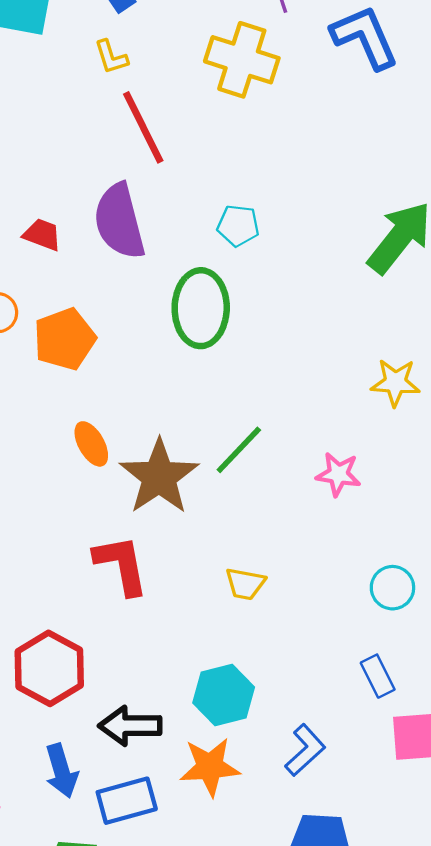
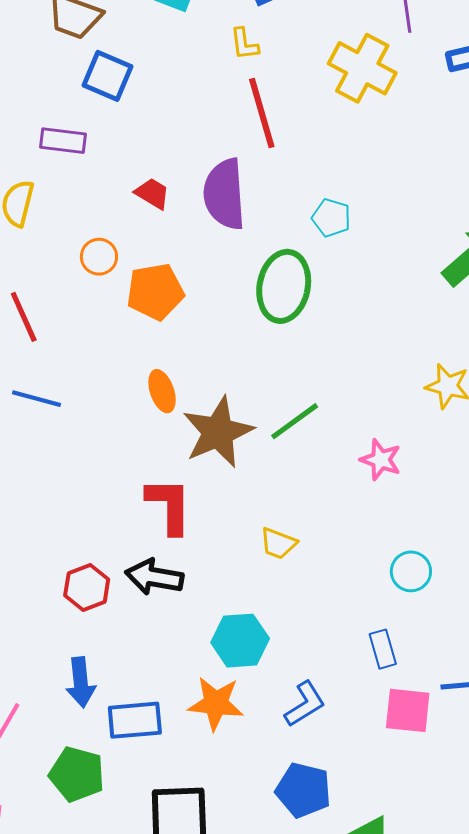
red hexagon: (49, 668) -> (87, 587), size x0.7
black arrow: (130, 726) -> (154, 577), moved

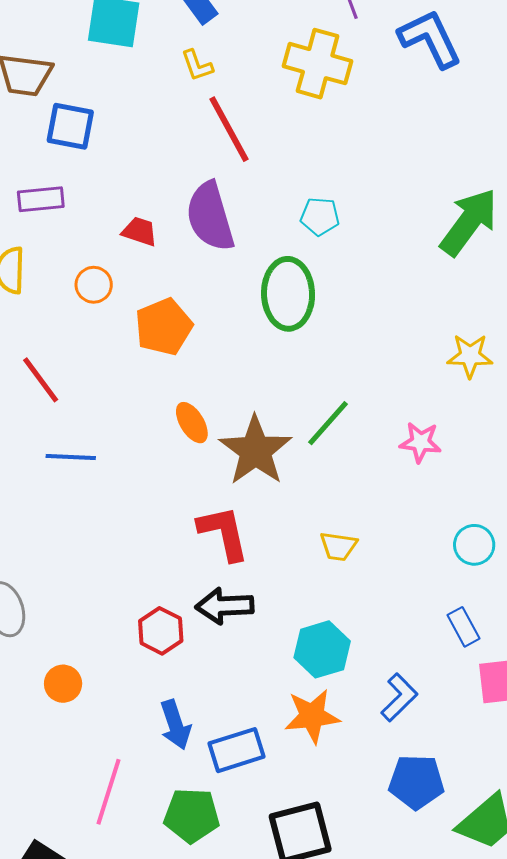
orange circle: (99, 257) -> (94, 285), moved

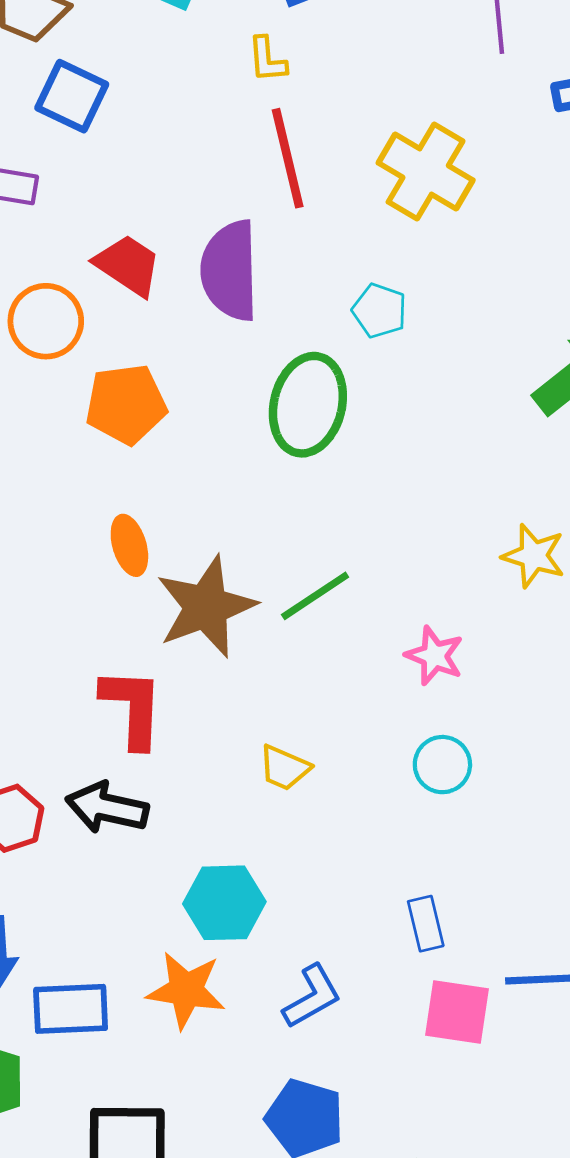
yellow cross: (318, 64) -> (426, 172), moved
red trapezoid: (140, 231) -> (128, 265), size x1.4
orange circle: (94, 285) -> (46, 321), size x1.4
cyan circle: (474, 545) -> (442, 765), moved

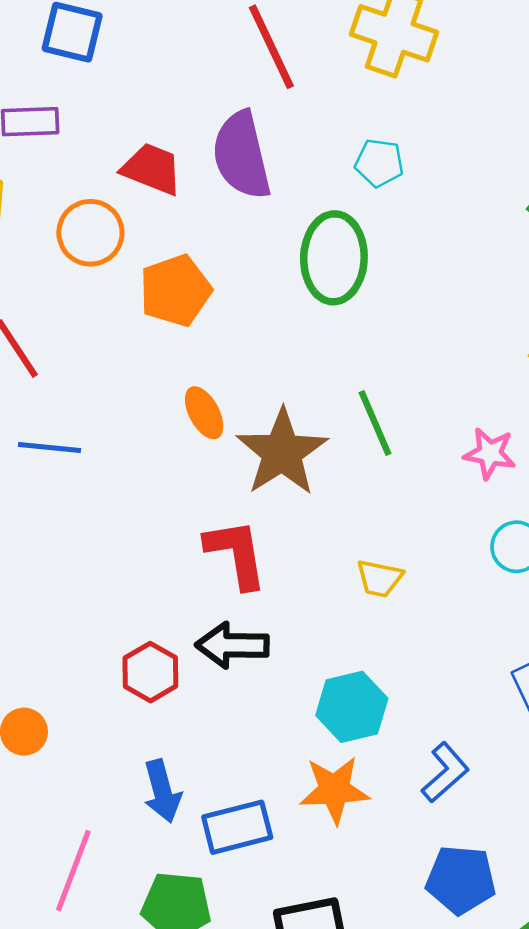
green line: (315, 596) -> (375, 423), turned -68

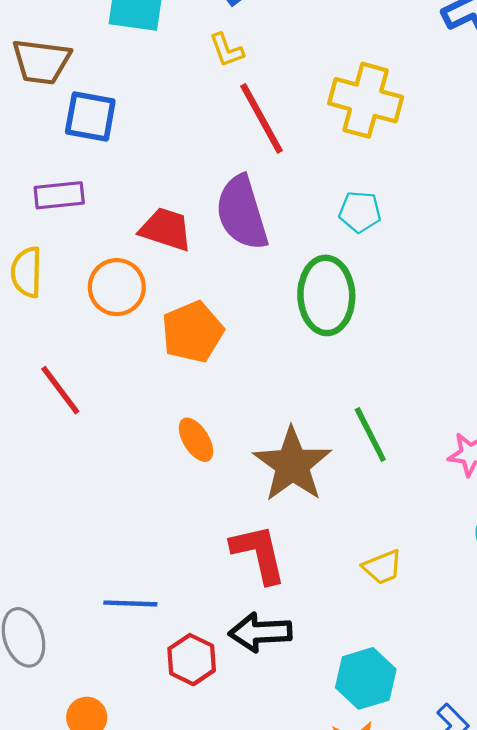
orange ellipse: (204, 413) -> (196, 440), moved
blue line: (50, 448) -> (130, 603), moved
yellow trapezoid: (379, 578) -> (382, 567), turned -30

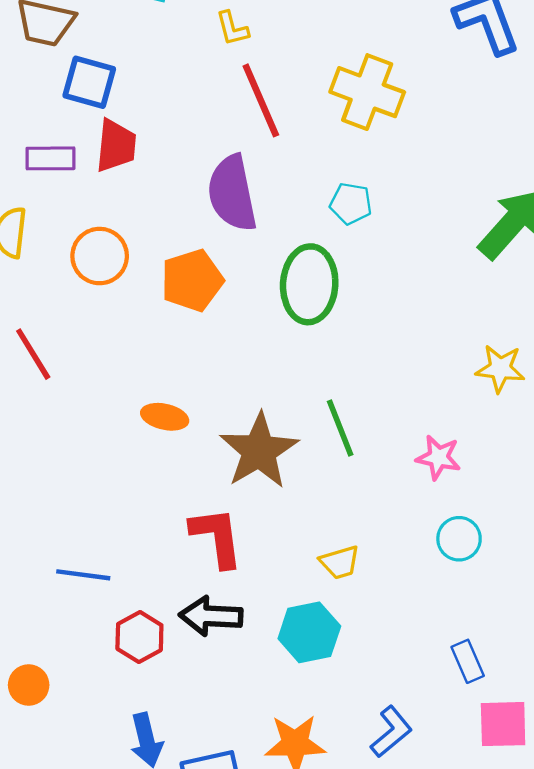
red trapezoid: (166, 229) -> (116, 146), moved, turned 72
orange pentagon: (193, 332) -> (192, 280), moved
orange ellipse: (196, 440) -> (165, 417), turned -51
cyan hexagon: (366, 678) -> (309, 632), moved

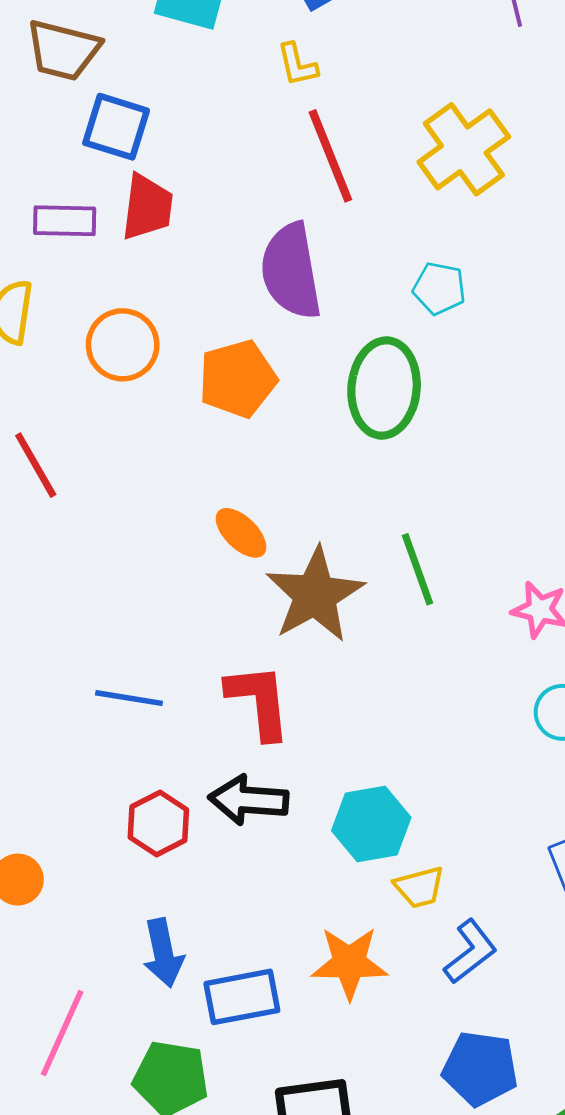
yellow cross: (367, 92) -> (464, 149), turned 32
orange ellipse: (165, 417) -> (241, 533), moved, turned 30
yellow trapezoid: (340, 562) -> (419, 887), moved
blue line: (83, 575) -> (129, 698), moved

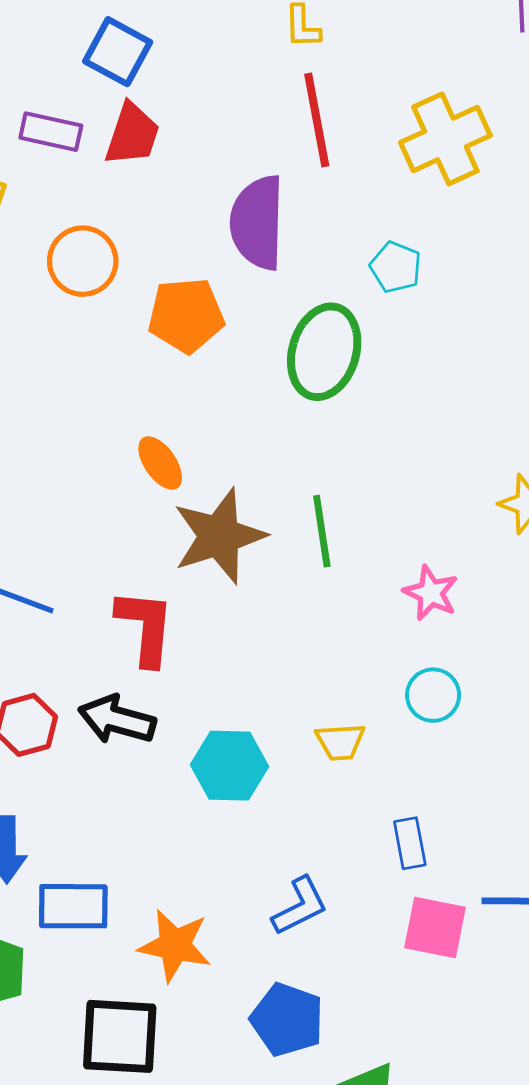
yellow trapezoid: (419, 887) -> (340, 742), moved
orange star: (349, 963) -> (175, 945), moved

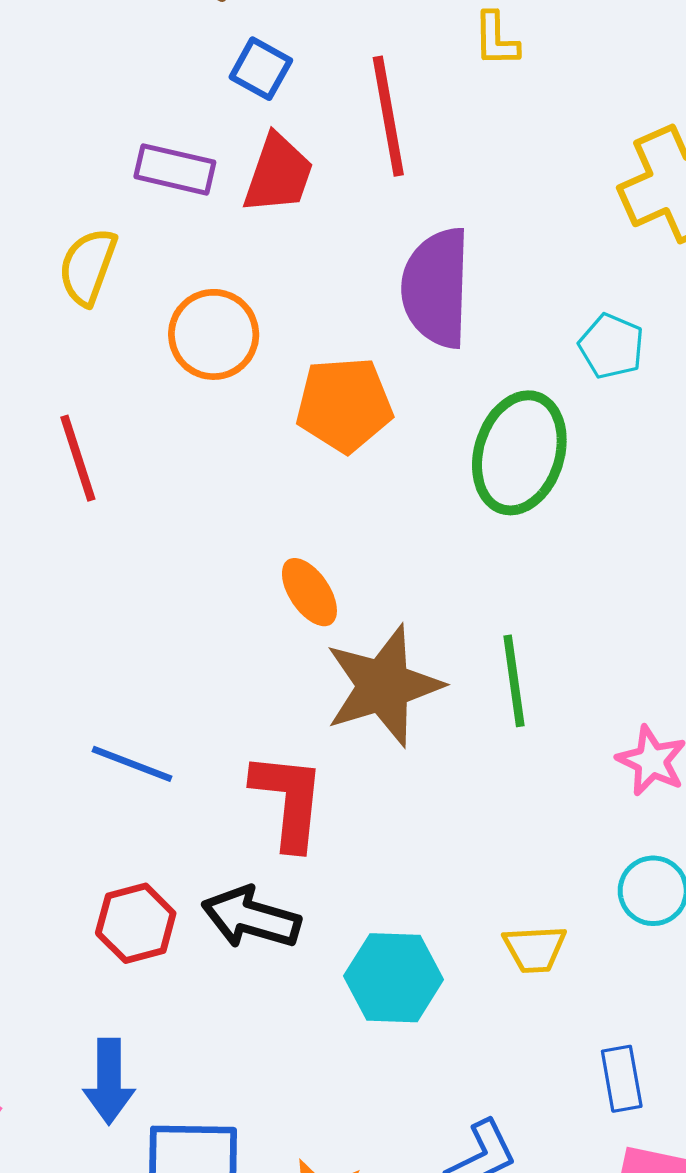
blue square: (118, 52) -> (261, 69), size x0.7
red line: (317, 120) -> (388, 116), moved

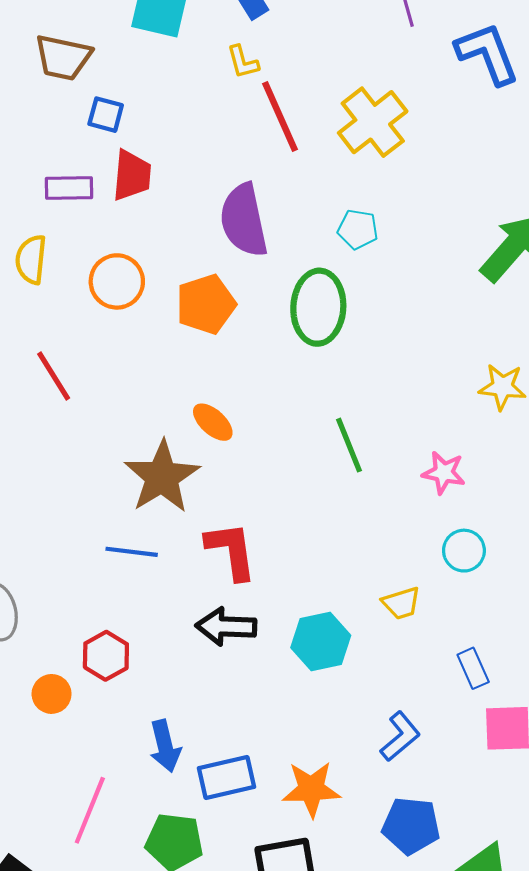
red line: (388, 116) -> (280, 116), moved
brown star: (383, 686) -> (162, 477), moved
red hexagon: (136, 923) -> (106, 656), moved

